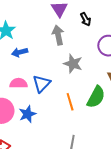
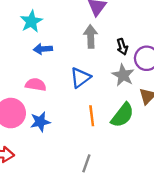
black arrow: (86, 19) -> (122, 47), moved
gray star: (73, 64) -> (123, 75), moved
blue triangle: (42, 84) -> (80, 78), moved

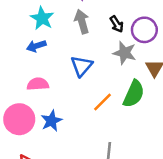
cyan star: (31, 21) -> (42, 18), moved
orange line: (92, 116) -> (102, 102), turned 66

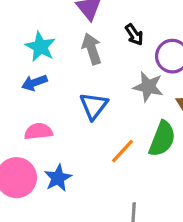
black arrow: (117, 24) -> (134, 35), moved

